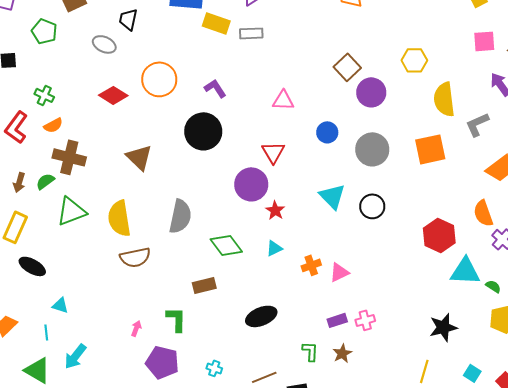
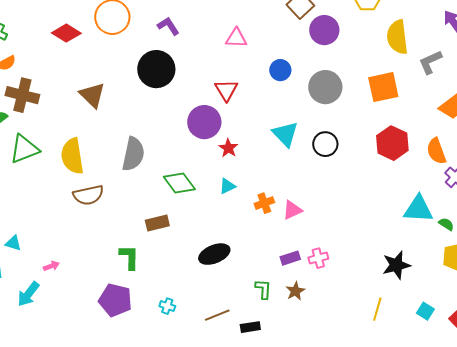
red hexagon: (439, 235) -> (392, 143), moved
pink arrow: (136, 328) -> (51, 266), moved, turned 49

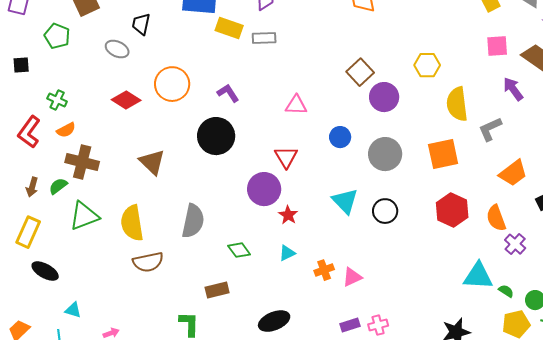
green diamond: (179, 183) -> (239, 250), size x0.7

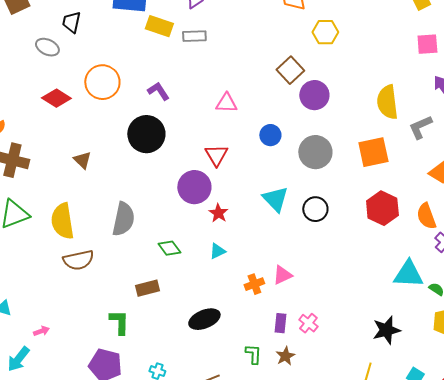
yellow hexagon: (427, 65) -> (325, 32), moved
brown triangle: (152, 162) -> (82, 160), size x0.7
orange cross: (324, 270) -> (254, 284), moved
purple rectangle: (350, 325) -> (280, 323), turned -66
pink cross: (378, 325) -> (308, 323), turned -36

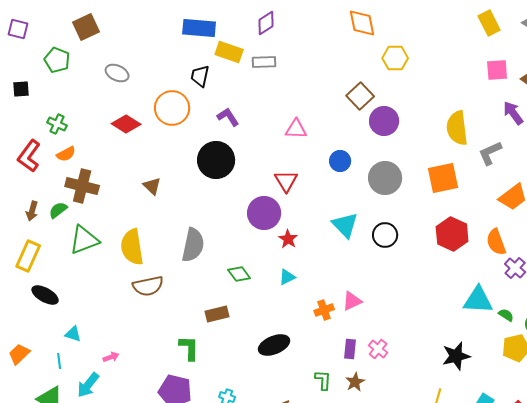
black trapezoid: (71, 22) -> (200, 76), moved

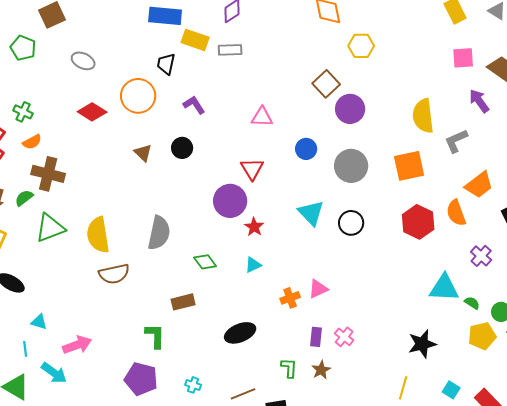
black circle: (216, 160) -> (182, 148), size x0.6
brown triangle: (152, 186) -> (143, 153), moved
orange semicircle: (496, 242) -> (456, 213), moved
pink arrow: (111, 357) -> (77, 345), size x1.8
cyan arrow: (88, 385) -> (54, 373), turned -92

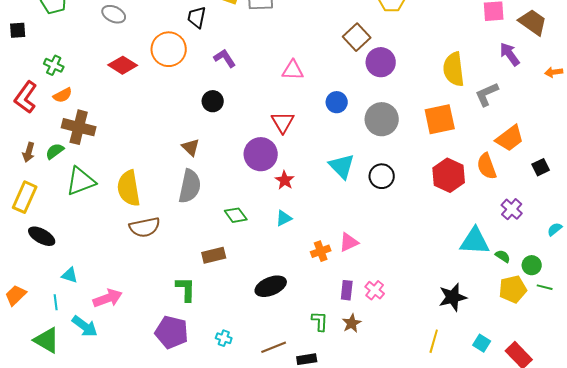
brown triangle: (143, 153) -> (191, 147), moved

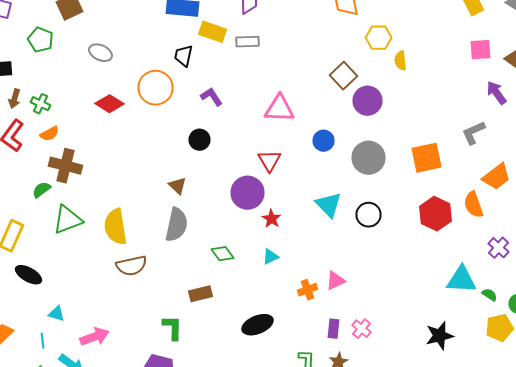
yellow semicircle: (454, 69) -> (400, 61), moved, size x0.6
pink triangle: (293, 70) -> (280, 109), size x1.4
brown arrow: (29, 152) -> (14, 99), moved

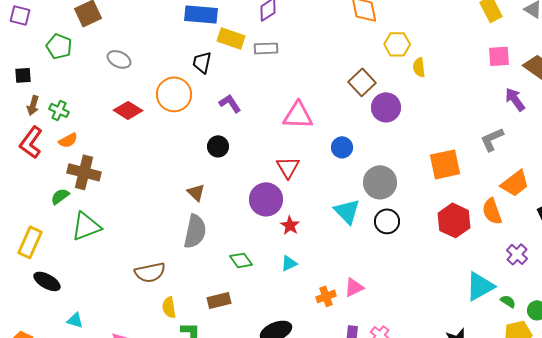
gray circle: (368, 158) -> (380, 182), moved
yellow semicircle: (116, 227) -> (169, 307), moved, size x0.6
cyan triangle: (462, 280) -> (480, 286), turned -32

